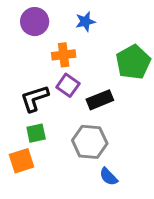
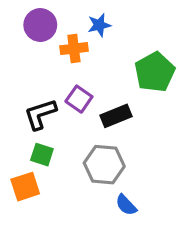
orange cross: (64, 55) -> (74, 49), moved
green square: (36, 133) -> (42, 155), turned 30

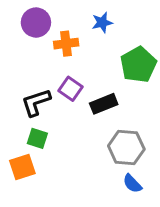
blue star: (99, 25) -> (102, 23), moved
gray hexagon: (104, 165) -> (126, 147), moved
blue semicircle: (126, 205) -> (132, 184), moved

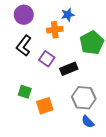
orange cross: (66, 44) -> (55, 30), moved
black L-shape: (36, 102) -> (24, 46), moved, turned -35
orange square: (22, 167) -> (45, 106), moved

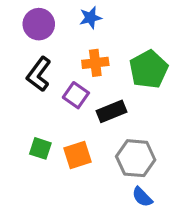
blue star: (68, 15) -> (90, 18), moved
orange cross: (55, 30) -> (95, 63), moved
orange square: (45, 106) -> (78, 155), moved

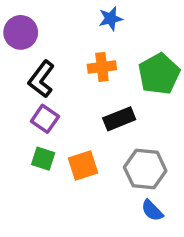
blue star: (90, 18) -> (111, 19), moved
purple circle: (39, 24) -> (21, 32), moved
purple square: (76, 95) -> (45, 119), moved

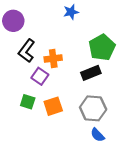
orange cross: (102, 67) -> (53, 58), moved
purple square: (45, 119) -> (40, 76), moved
black rectangle: (119, 119) -> (91, 73), moved

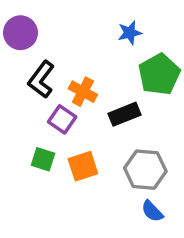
blue star: (71, 12) -> (130, 33), moved
orange cross: (53, 58) -> (83, 92), turned 35
black rectangle: (91, 73) -> (124, 114), moved

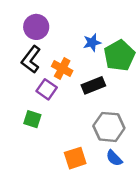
purple circle: (21, 33) -> (36, 27), moved
blue star: (130, 33) -> (92, 43), moved
orange square: (83, 166) -> (75, 158), moved

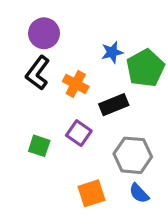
purple square: (47, 89) -> (79, 133), moved

